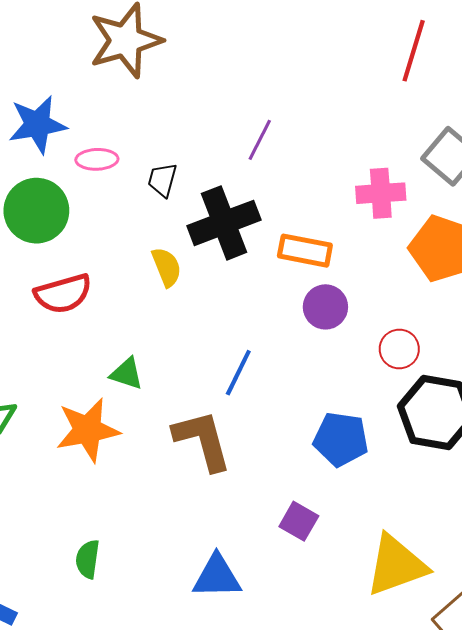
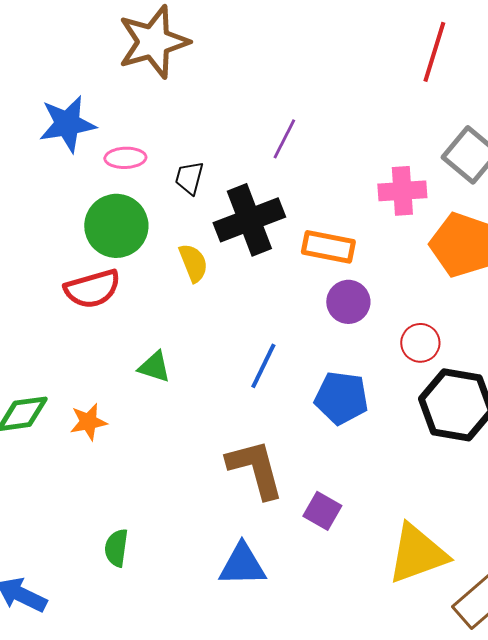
green circle: (36, 211) -> (116, 226), moved
orange star: (88, 430) -> (88, 422), moved, size x0.6
blue pentagon: (341, 439) -> (341, 398), moved
brown L-shape: (202, 440) -> (255, 469), moved

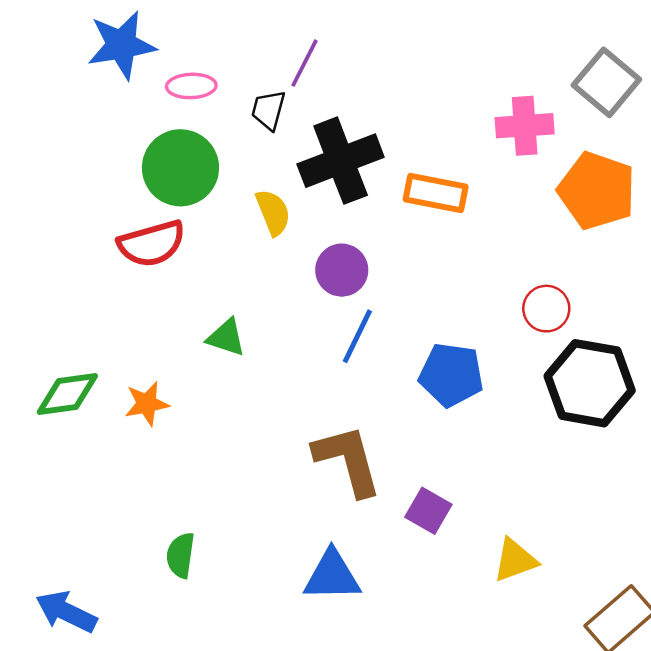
purple line: (284, 139) -> (304, 63), moved
purple circle: (348, 302) -> (342, 270), moved
yellow triangle: (417, 554) -> (515, 560), moved, size x0.6

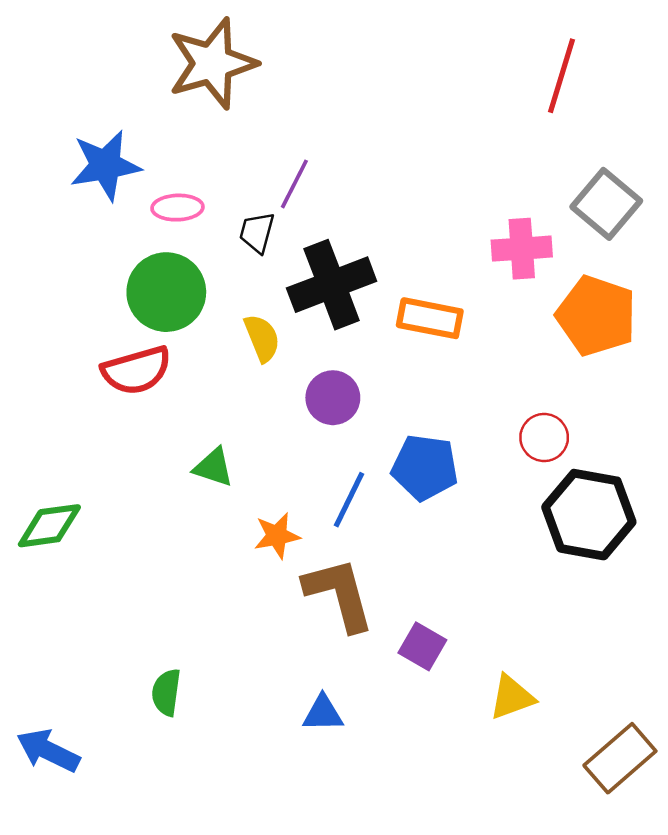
blue line: (357, 336) -> (349, 500), moved
blue pentagon: (451, 375) -> (425, 467), moved
orange star: (147, 404) -> (277, 536), moved
blue triangle: (332, 576) -> (323, 713), size x0.7

